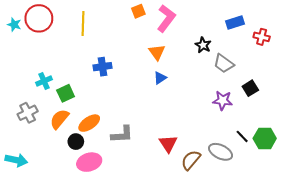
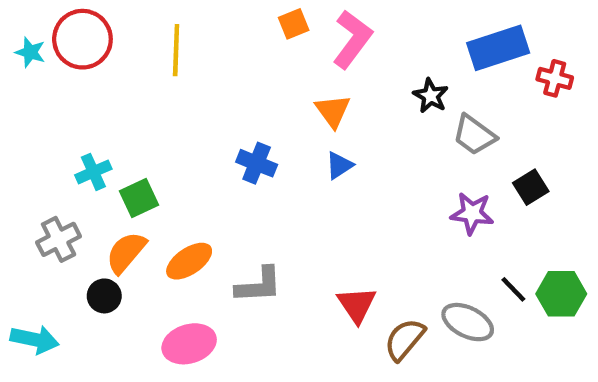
blue rectangle: (235, 22) -> (498, 48), size x1.5
blue cross: (103, 67) -> (257, 163), moved, turned 30
black circle: (76, 142) -> (104, 296), moved

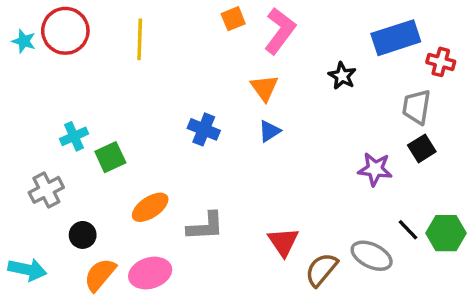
gray trapezoid: (474, 135) -> (417, 107), moved, turned 63
orange semicircle: (126, 252) -> (100, 275), moved

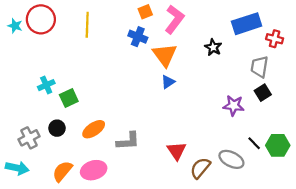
orange triangle: (264, 88) -> (165, 55), size x1.4
blue cross: (204, 129) -> (138, 37), moved
gray cross: (46, 190) -> (29, 138), moved
black circle: (83, 235) -> (57, 128), moved

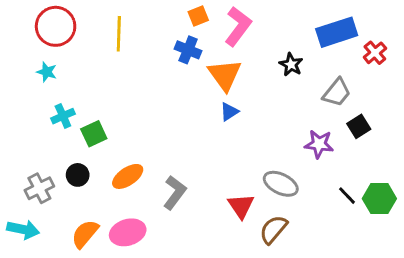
cyan star: (15, 26) -> (47, 72), moved
red cross: (275, 39) -> (375, 53), turned 35
gray trapezoid: (259, 67) -> (337, 93), moved, turned -150
gray L-shape: (128, 141) -> (175, 193), turned -50
gray ellipse: (231, 159) -> (281, 184), moved

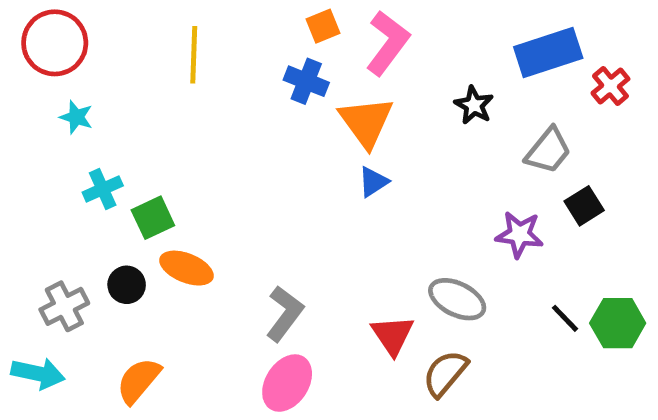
red circle: (56, 26) -> (55, 43), moved
orange ellipse: (128, 176) -> (186, 268), moved, turned 56
pink ellipse: (128, 232) -> (287, 383), moved, turned -40

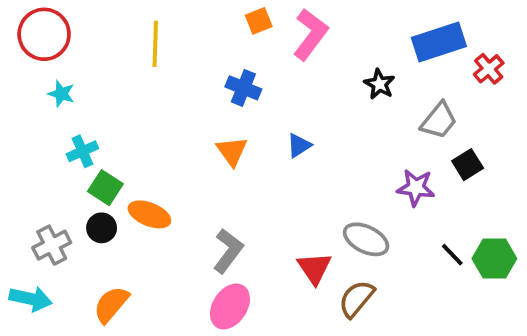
blue cross: (306, 81) -> (243, 88), moved
orange triangle: (366, 122) -> (232, 151), moved, size x0.7
green square: (153, 218) -> (105, 188), moved, turned -32

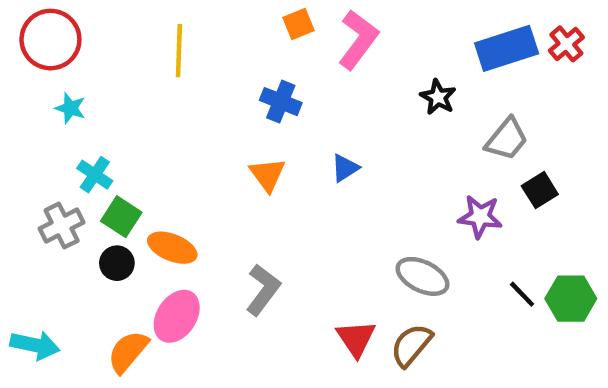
red cross: (489, 69) -> (566, 44), moved
cyan cross: (82, 151) -> (95, 175), turned -32
gray cross: (52, 245) -> (62, 226), moved
red triangle: (314, 268) -> (356, 338), moved
pink ellipse: (230, 306) -> (177, 316), moved

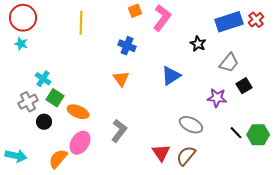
cyan star: (70, 108) -> (21, 44), moved
blue triangle: (345, 168) -> (171, 76), moved, size x1.5
black circle: (117, 263) -> (44, 122), moved

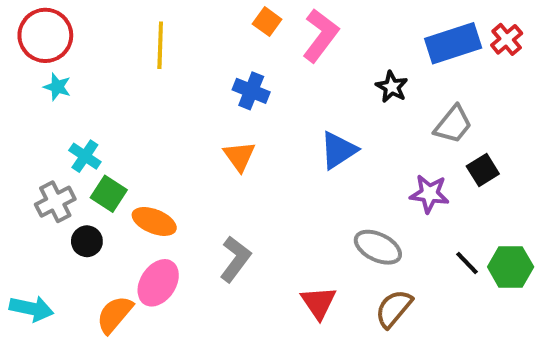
orange square: (135, 11) -> (267, 22), turned -32
cyan star: (21, 44) -> (57, 87), moved
brown semicircle: (186, 156) -> (394, 309), moved

